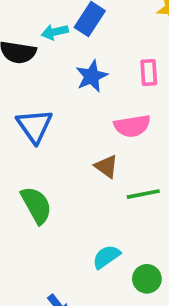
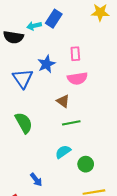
pink rectangle: (149, 73) -> (75, 54), moved
blue star: (92, 76) -> (46, 64), moved
green line: (143, 194) -> (71, 123), moved

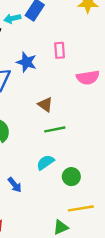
blue star: (46, 64) -> (26, 62), turned -30
pink semicircle: (77, 78) -> (88, 77), moved
blue arrow: (36, 180) -> (15, 185), moved

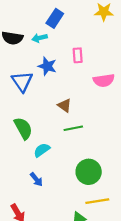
cyan arrow: (12, 18) -> (40, 38), moved
cyan semicircle: (45, 162) -> (42, 150), moved
green circle: (71, 177) -> (89, 172), size x1.5

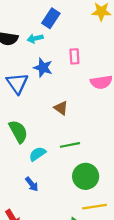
green line: (73, 128) -> (70, 145), moved

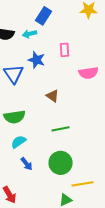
green semicircle: (18, 131) -> (15, 117), turned 110
cyan semicircle: (37, 154) -> (19, 142), moved
green circle: (86, 176) -> (61, 163), moved

